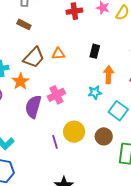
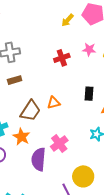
brown rectangle: (24, 24) -> (15, 80), turned -32

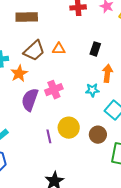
brown rectangle: (15, 80) -> (27, 17), size x1.5

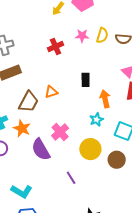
purple semicircle: (30, 100) -> (41, 149), turned -30
yellow circle: (69, 128) -> (90, 149), moved

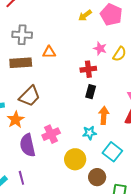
red cross: (55, 46) -> (88, 69), moved
orange triangle: (51, 92) -> (49, 52), moved
purple line: (71, 178) -> (21, 178), moved

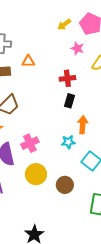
pink star: (100, 48) -> (77, 48), moved
yellow circle: (75, 159) -> (36, 174), moved
brown circle: (97, 177) -> (65, 185), moved

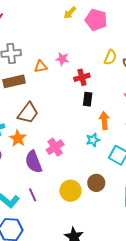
yellow arrow: (64, 25) -> (70, 13), moved
pink star: (77, 48) -> (62, 59), moved
yellow circle: (36, 174) -> (70, 191), moved

